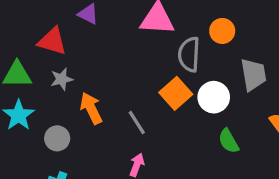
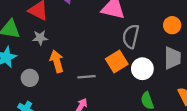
orange circle: (222, 31) -> (172, 25), moved
gray line: (137, 122) -> (86, 77), turned -72

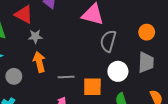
gray star: (40, 38) -> (35, 36), moved
orange square: (117, 62) -> (92, 87), moved, turned 30

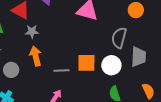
orange circle: (147, 32) -> (136, 10), moved
gray semicircle: (108, 41) -> (119, 38), moved
orange square: (92, 87) -> (86, 63), moved

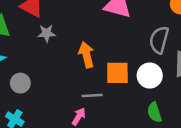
orange arrow: (36, 56) -> (86, 55), moved
gray line: (61, 71) -> (92, 95), moved

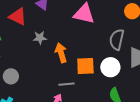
gray star: (47, 33) -> (40, 38), moved

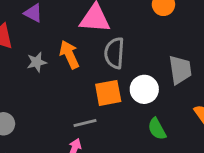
gray semicircle: (117, 39) -> (114, 53), moved
orange arrow: (61, 53) -> (69, 55), moved

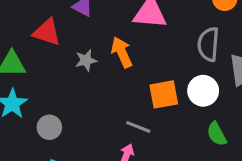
gray semicircle: (114, 53) -> (208, 44), moved
gray line: (85, 123) -> (138, 127), turned 35

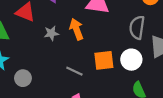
gray line: (138, 127) -> (74, 71), moved

